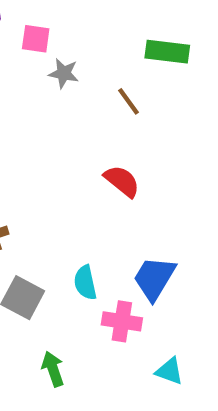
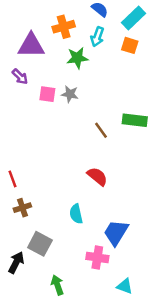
green rectangle: (167, 52) -> (135, 120), moved
gray star: (64, 73) -> (70, 94), moved
cyan semicircle: (85, 283) -> (76, 214), moved

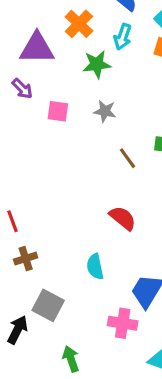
orange cross: (64, 27) -> (79, 24), turned -30
gray star: (70, 94) -> (105, 111), moved

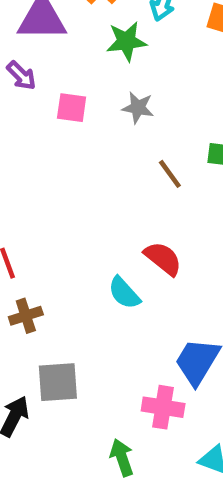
cyan semicircle: (95, 267) -> (124, 293), moved, turned -30
gray square: (48, 305) -> (58, 382), turned -32
green arrow: (71, 359) -> (122, 458), moved

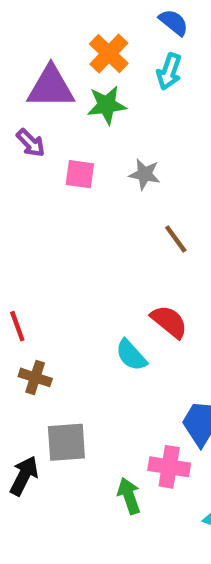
green star: (126, 41) -> (107, 105), moved
brown cross: (26, 316) -> (35, 377), turned 36
green arrow: (122, 458) -> (129, 496), moved

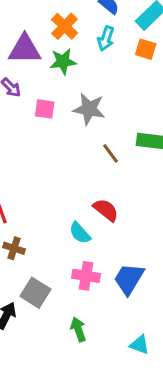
gray star: (145, 174) -> (89, 109), size x1.5
gray square: (66, 442) -> (35, 293), turned 36
pink cross: (169, 467) -> (86, 276), moved

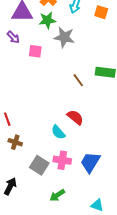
gray star: (89, 109) -> (64, 37), moved
gray square: (35, 293) -> (39, 165), moved
green arrow: (78, 329) -> (57, 195), turned -105

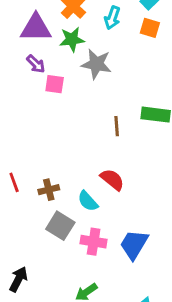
purple arrow: (13, 37) -> (36, 64), moved
brown line: (78, 80) -> (117, 126), turned 32
brown cross: (15, 142) -> (49, 190), moved, turned -32
gray square: (39, 165) -> (60, 226), moved

